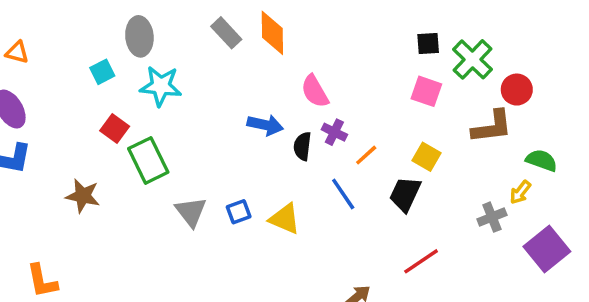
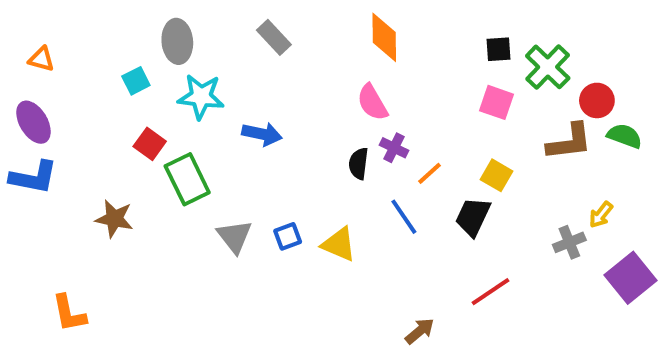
orange diamond: (272, 33) -> (384, 37), moved
blue arrow: (265, 125) -> (262, 134), moved
green semicircle: (542, 160) -> (625, 136), moved

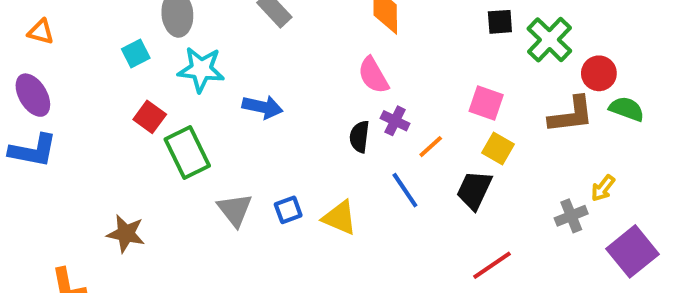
pink square: (496, 102) -> (486, 103), moved
brown star: (114, 219) -> (126, 234), moved

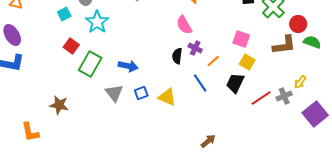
cyan star: (201, 69) -> (97, 22), turned 30
blue arrow: (262, 107) -> (128, 66), moved
green rectangle: (187, 152) -> (90, 64), turned 55
red line: (492, 265) -> (261, 98), moved

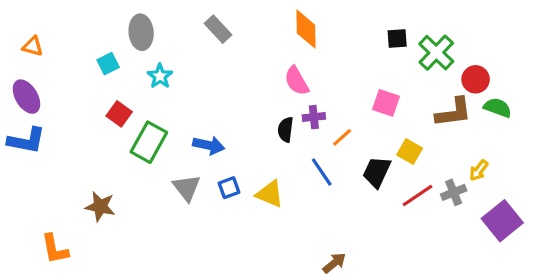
cyan star: (97, 22) -> (160, 76), size x0.7
purple cross: (195, 48) -> (314, 117), turned -32
yellow square: (247, 62) -> (410, 152), moved

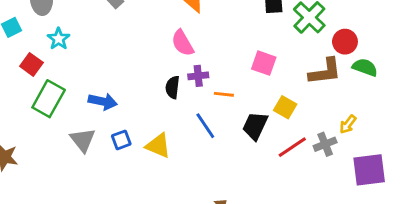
red square: (119, 114) -> (31, 64), moved
orange line: (342, 137) -> (224, 94), turned 48
purple square: (502, 221) -> (369, 170), turned 32

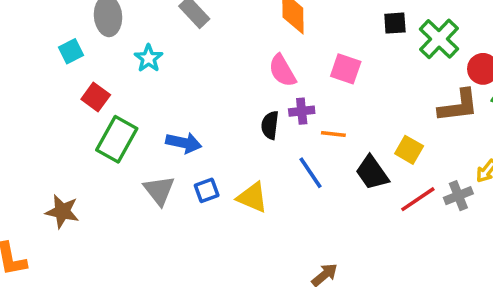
cyan star: (59, 39) -> (149, 58), moved
pink square: (264, 63) -> (346, 69), moved
black trapezoid: (255, 126) -> (372, 173), turned -60

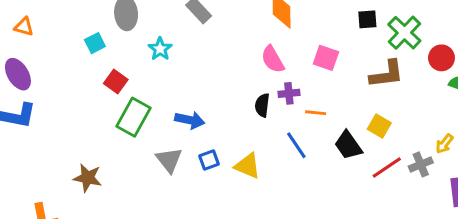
brown L-shape: (458, 106) -> (387, 74), moved

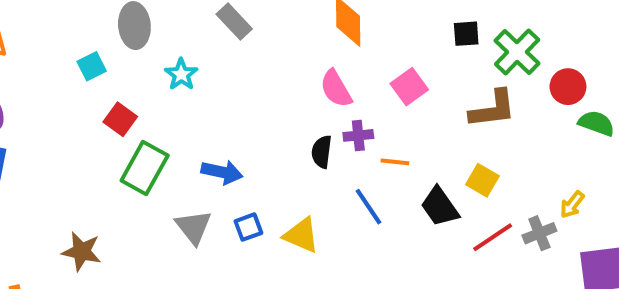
pink square: (326, 58) -> (409, 87), turned 35

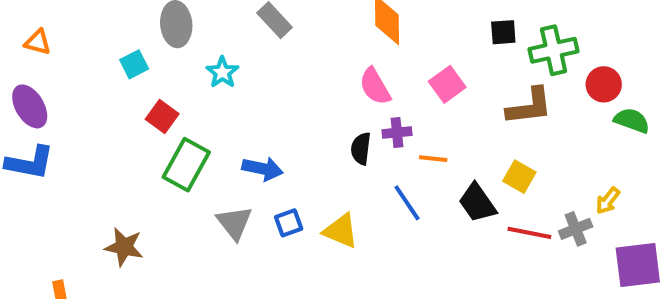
green cross: (517, 52) -> (554, 50), turned 33
red line: (493, 237) -> (529, 233), turned 45

